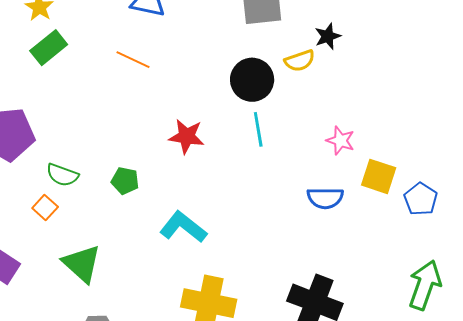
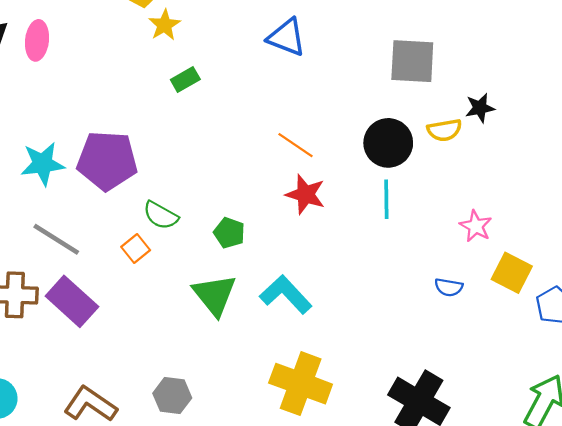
green rectangle: (49, 48) -> (185, 80), moved, size x0.7
orange line: (133, 60) -> (296, 145), moved
blue semicircle: (325, 198) -> (449, 287), size x0.7
green triangle: (82, 264) -> (215, 295), moved

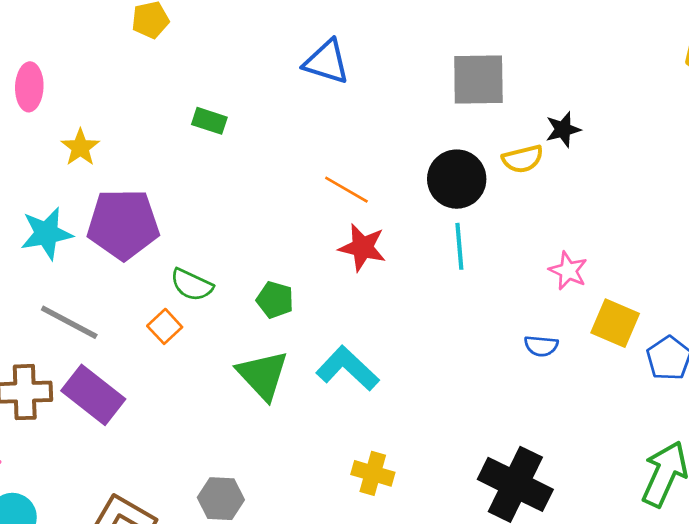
yellow star: (164, 25) -> (80, 147), moved
green rectangle: (185, 80) -> (209, 121), turned 52
yellow cross: (301, 384) -> (373, 473), size x0.6

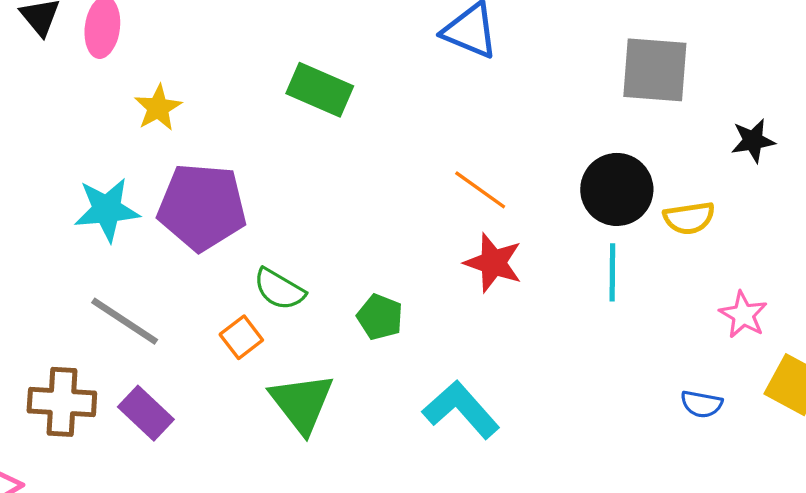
green rectangle: (209, 121) -> (320, 90), size x1.5
yellow semicircle: (523, 159) -> (689, 218), moved
green triangle: (263, 375) -> (302, 403), moved
purple rectangle: (93, 395) -> (146, 413), size x0.7

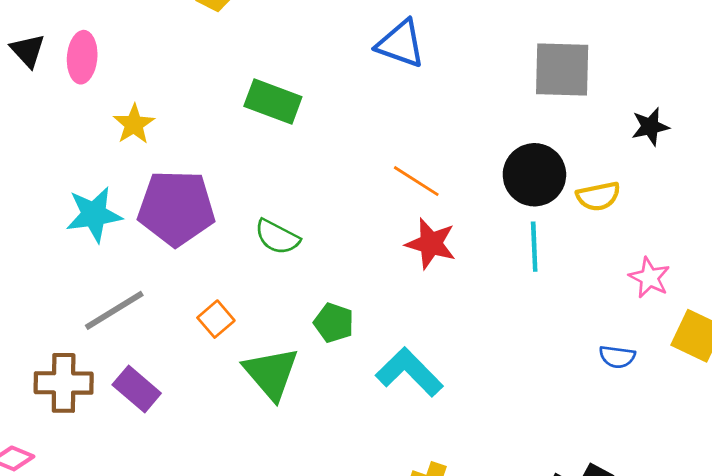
green semicircle: (279, 289) -> (277, 237), moved
green pentagon: (380, 317) -> (334, 323), moved
gray line: (125, 321) -> (114, 310), turned -62

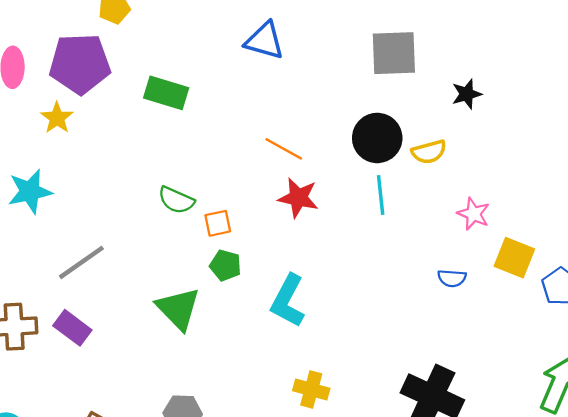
purple pentagon: (176, 208) -> (80, 64), moved
gray line: (114, 310) -> (81, 262), moved
orange square: (216, 319) -> (218, 223), moved, turned 32
cyan L-shape: (409, 372) -> (288, 301), turned -104

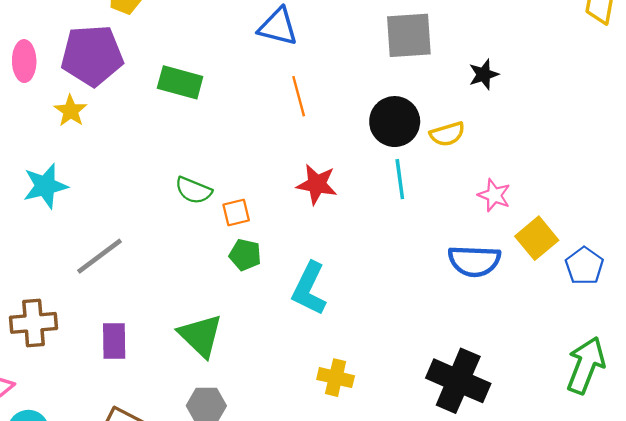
orange line: (284, 149) -> (299, 96), moved, turned 48
yellow square: (514, 258) -> (537, 238), turned 30
blue semicircle: (452, 278) -> (474, 261), size x1.8
green triangle: (178, 309) -> (201, 336), moved
purple rectangle: (72, 328) -> (114, 341), moved, turned 54

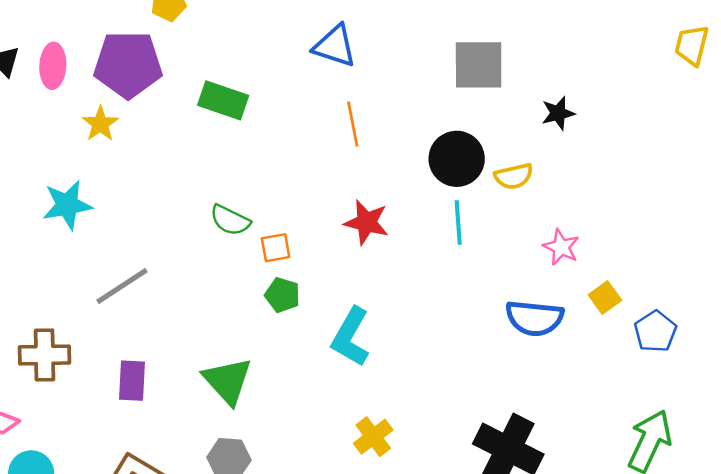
yellow square: (537, 238) -> (605, 298), size x0.7
yellow cross: (336, 378) -> (373, 437), turned 36

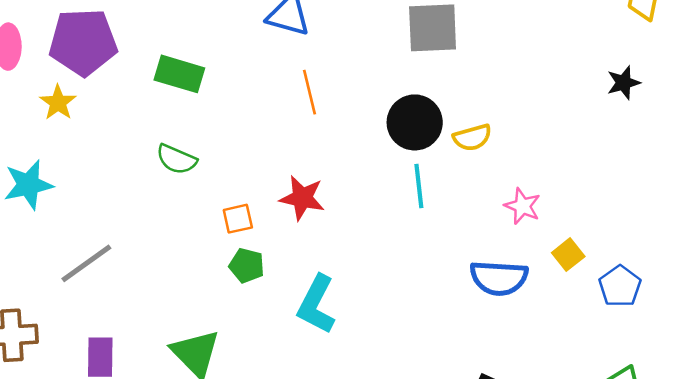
black star: (558, 113) -> (624, 83), moved
green semicircle: (230, 220) -> (176, 159), moved
red star: (366, 222) -> (302, 198), moved

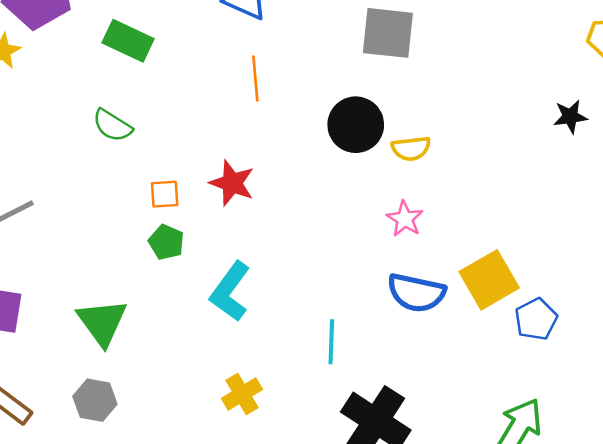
cyan line: (419, 186) -> (331, 342), moved
pink star: (522, 206) -> (405, 219), moved
yellow square: (568, 255) -> (489, 280), size x1.8

